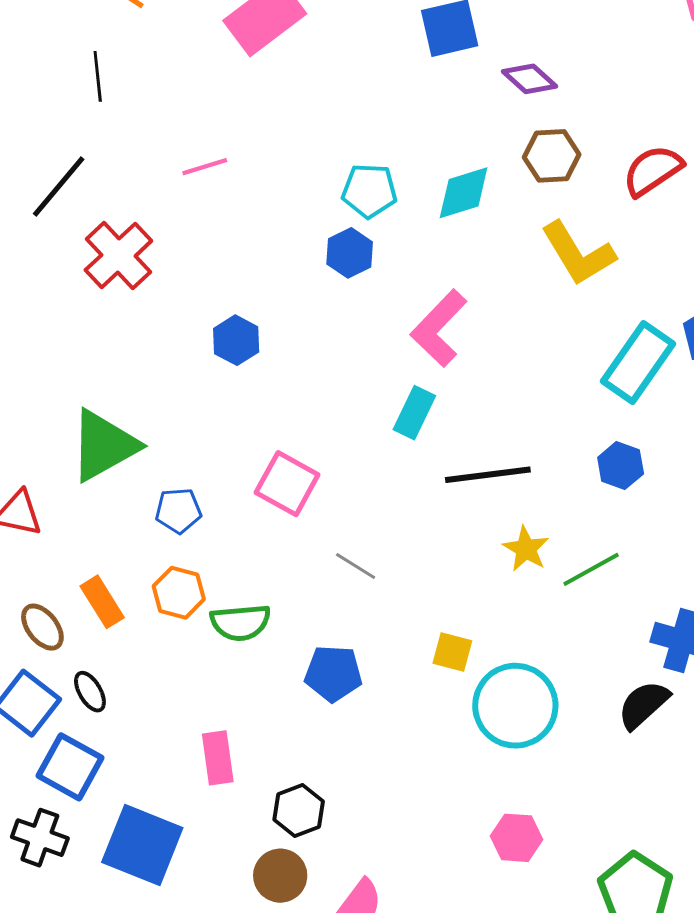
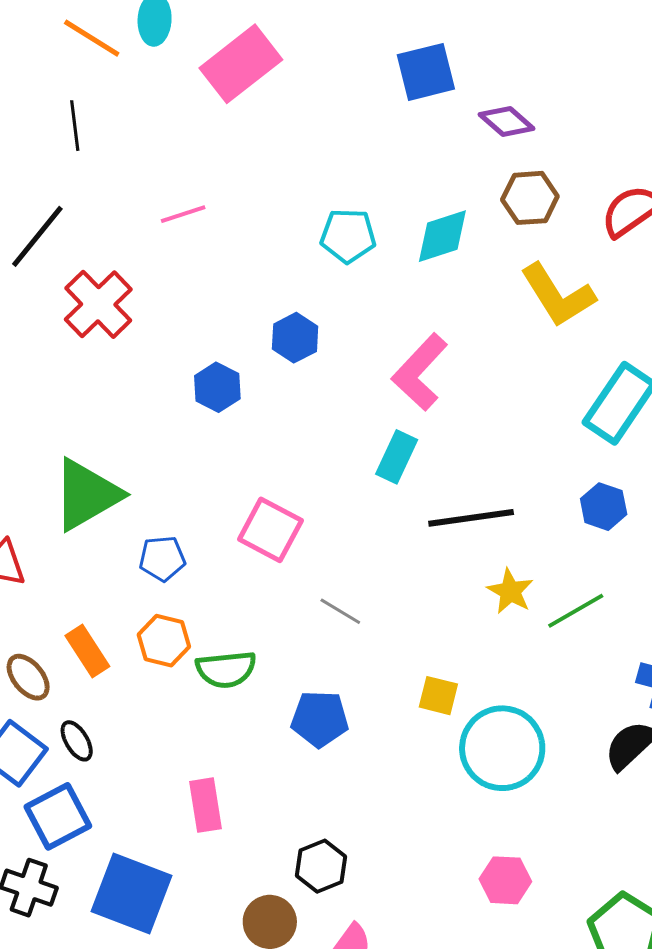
blue hexagon: (350, 253) -> (295, 338), moved
blue square: (70, 767) -> (58, 816), turned 34
black hexagon: (299, 811) -> (321, 866), moved

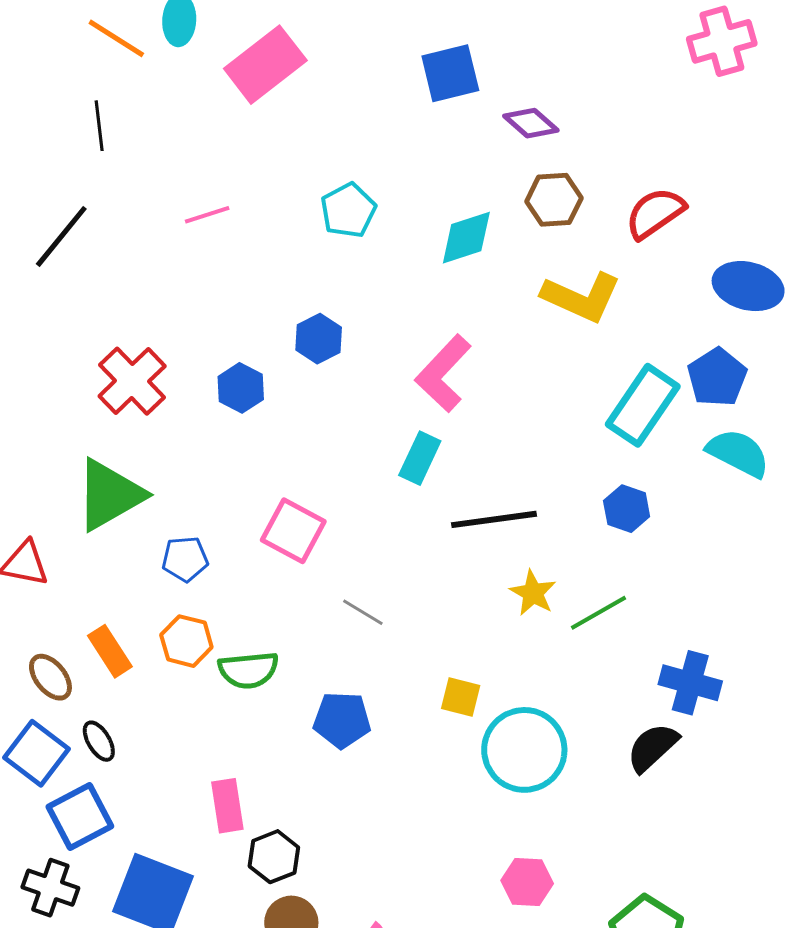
cyan pentagon: (348, 236) -> (348, 210), moved, turned -30
yellow L-shape: (558, 295) -> (581, 297), turned -34
red cross: (98, 304) -> (132, 381), moved
black hexagon: (321, 866) -> (274, 857), moved

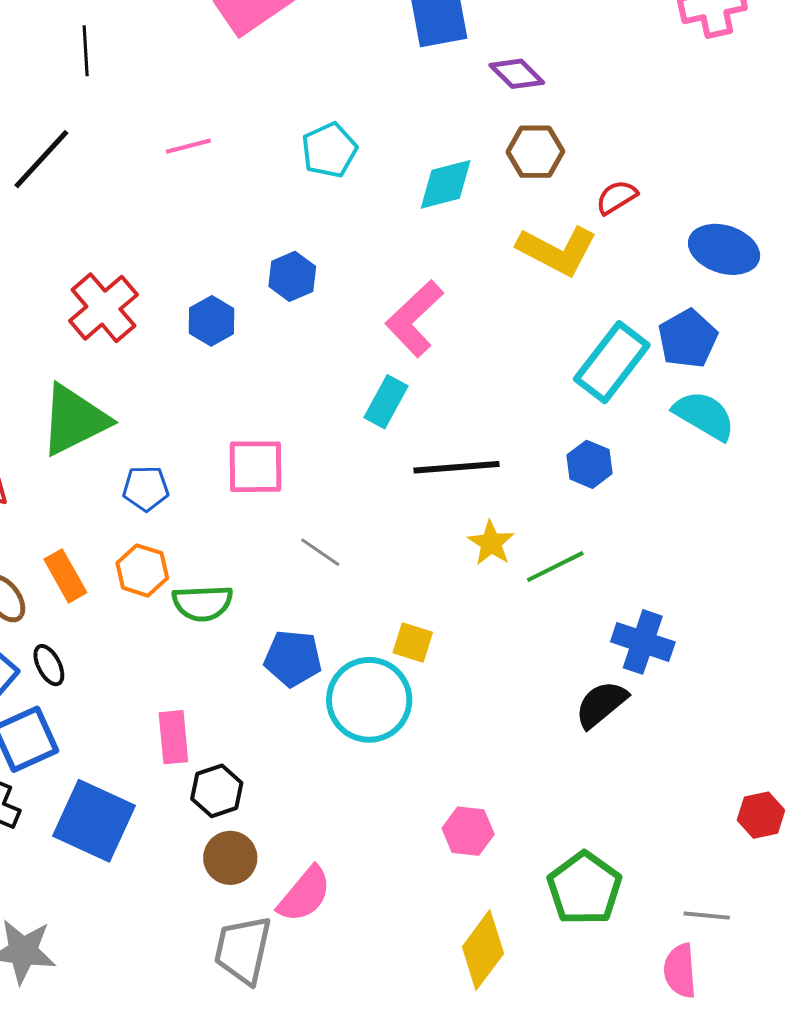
red semicircle: (655, 213) -> (617, 197), moved, size x0.7
pink square: (293, 531) -> (256, 467), turned -32
cyan circle: (524, 750) -> (369, 700), moved

